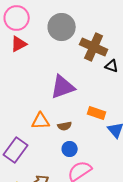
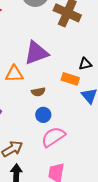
black triangle: (112, 66) -> (85, 64), moved, turned -32
orange triangle: (41, 121) -> (14, 74), moved

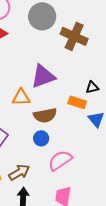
brown semicircle: (38, 92) -> (45, 115), size x1.6
blue circle: (43, 115) -> (41, 138), moved

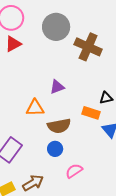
purple triangle: (43, 76) -> (57, 87), size x0.6
pink semicircle: (60, 160) -> (74, 171), size x0.7

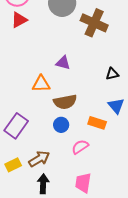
purple triangle: (57, 87) -> (63, 63), turned 35
orange rectangle: (91, 113) -> (97, 123), moved

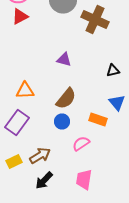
orange triangle: (41, 84) -> (25, 90), moved
brown semicircle: (65, 102) -> (66, 98), turned -40
black arrow: (43, 184) -> (44, 180), turned -138

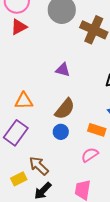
pink semicircle: (81, 144) -> (90, 155), moved
brown arrow: (40, 156) -> (39, 166), turned -105
yellow rectangle: (14, 162) -> (19, 179), moved

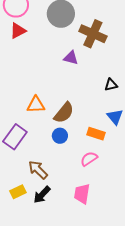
purple triangle: (63, 70) -> (71, 58), moved
orange triangle: (24, 101) -> (36, 105), moved
yellow rectangle: (19, 179) -> (18, 192), moved

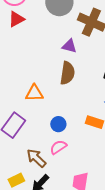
brown semicircle: (64, 113) -> (67, 73), moved, turned -30
pink semicircle: (89, 159) -> (58, 147), moved

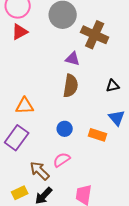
orange triangle: (34, 93) -> (25, 106), moved
blue circle: (58, 124) -> (65, 129), moved

